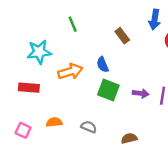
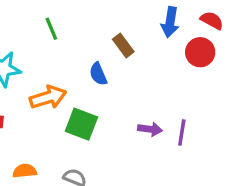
blue semicircle: (103, 65) -> (98, 74), moved
green square: (108, 90) -> (81, 124), moved

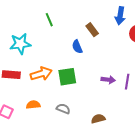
orange arrow: (48, 97) -> (41, 74), moved
green square: (81, 124) -> (67, 77), turned -30

